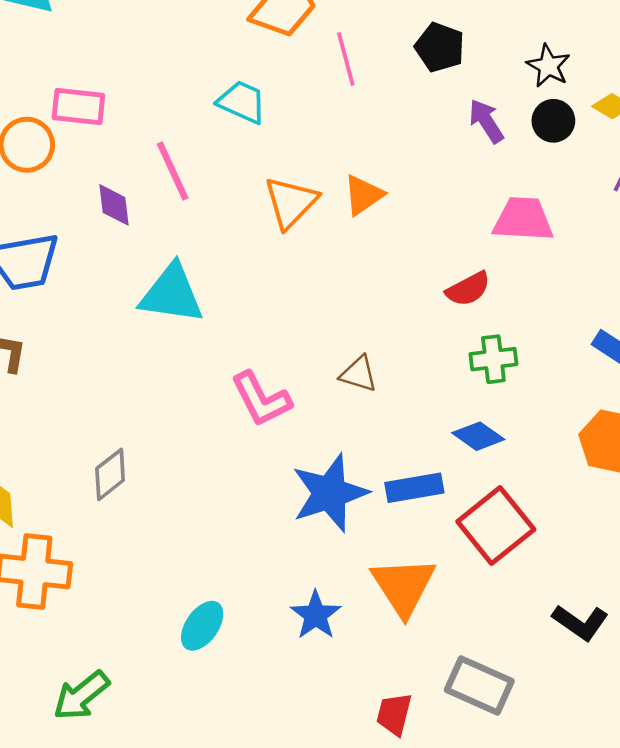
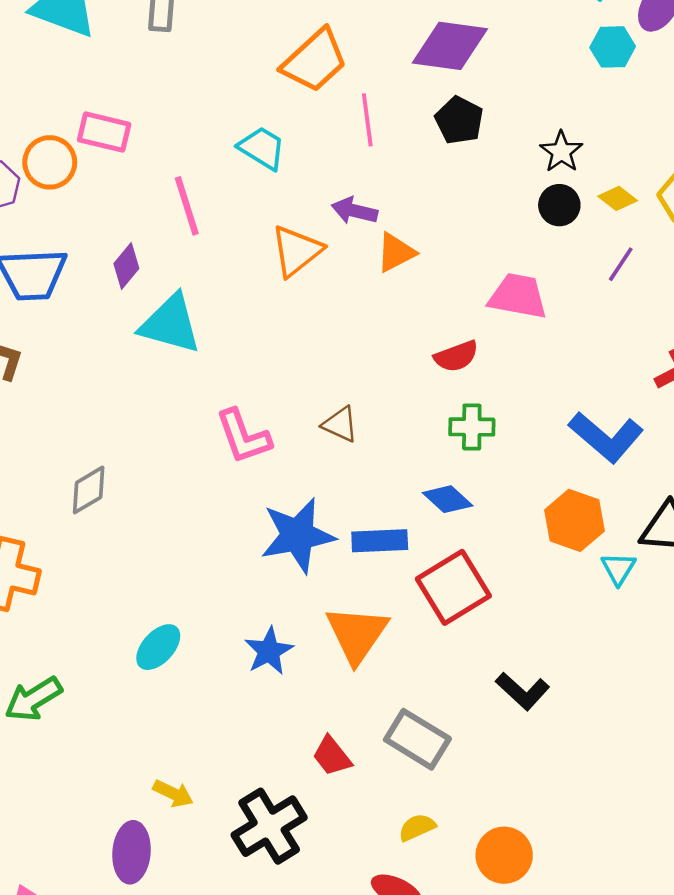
purple arrow: (486, 121) -> (354, 211), moved, turned -51
orange triangle: (363, 195) -> (396, 253), moved
purple diamond: (114, 205) -> (126, 266), moved, turned 39
red trapezoid: (394, 714) -> (332, 756), turned -60

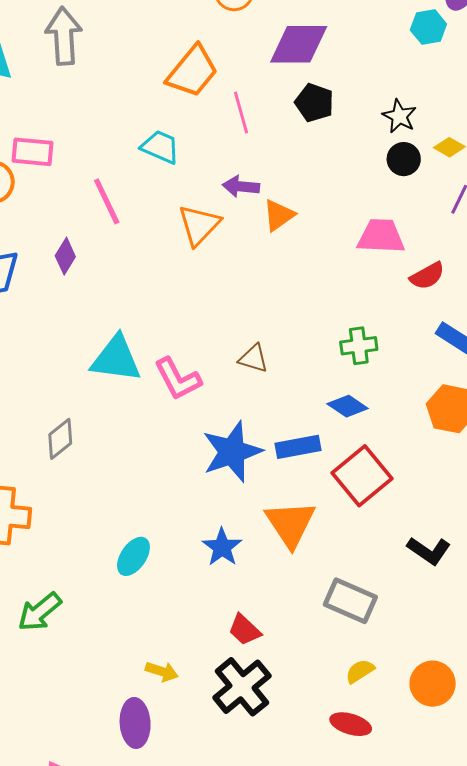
cyan triangle: (170, 324) -> (116, 359), moved
red semicircle: (456, 356) -> (427, 276), moved
red trapezoid: (332, 756) -> (245, 630), moved

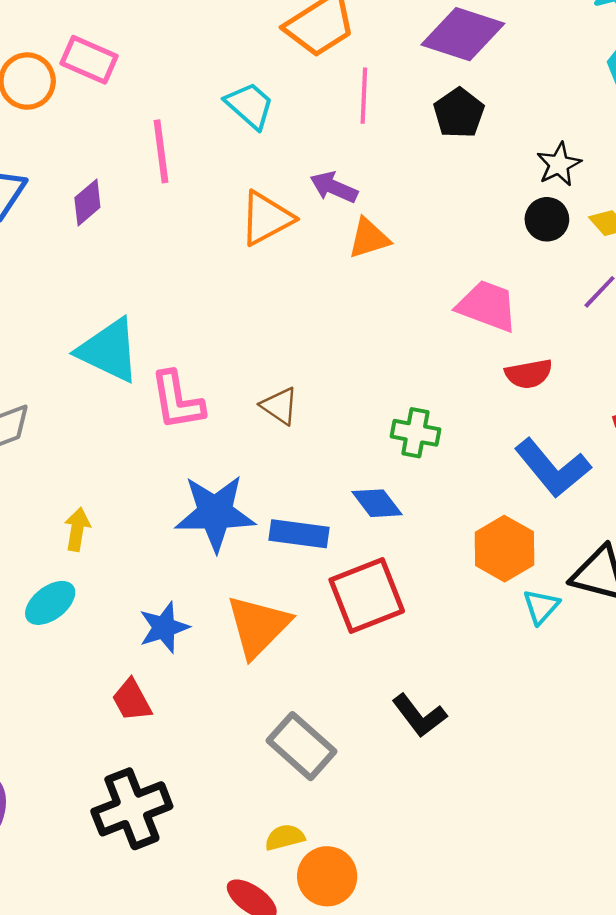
red trapezoid: (245, 630) -> (132, 700), moved
yellow arrow: (162, 671) -> (77, 529), moved, turned -116
orange circle: (433, 684) -> (327, 876), moved

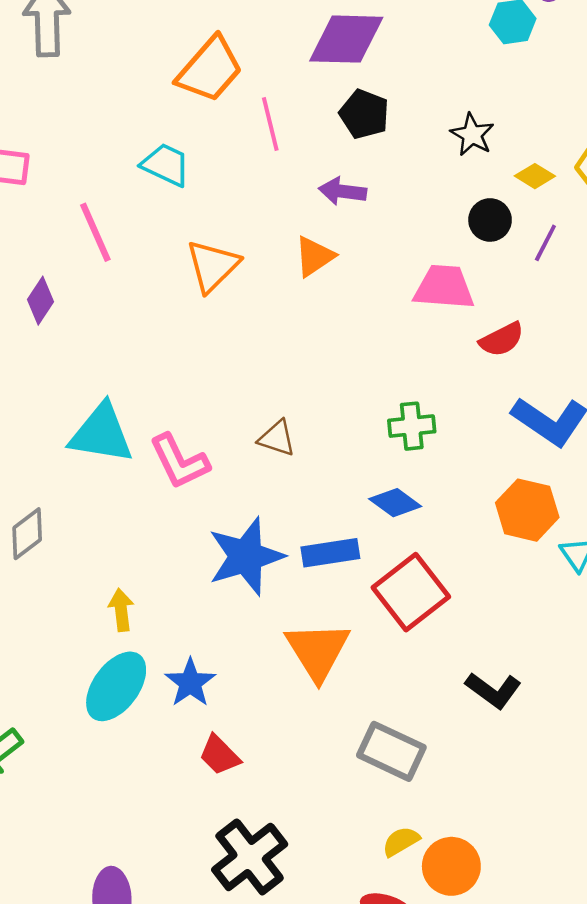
purple arrow: (334, 187) -> (343, 191), moved
black circle: (547, 219) -> (490, 220), moved
cyan ellipse: (50, 603) -> (116, 686), size x1.4
blue star: (164, 627) -> (190, 683), moved

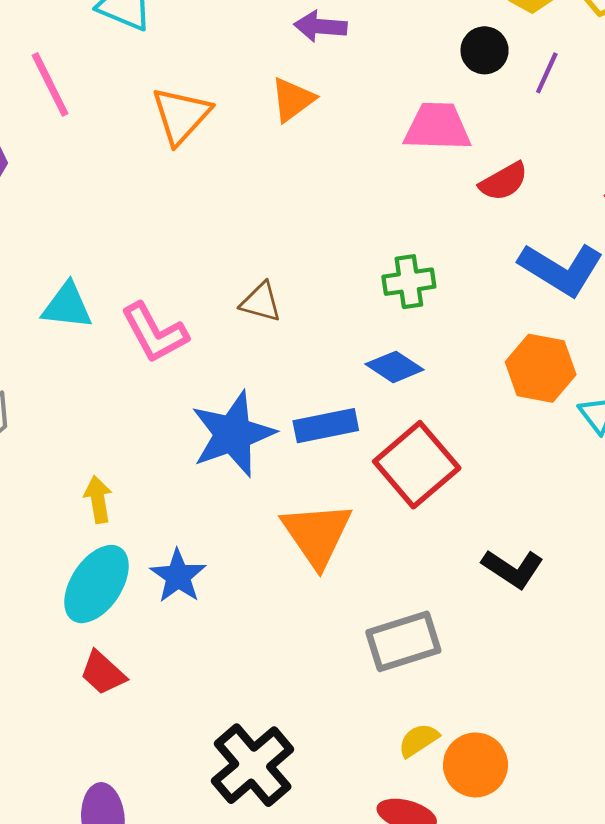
cyan triangle: (101, 433) -> (67, 306), size x0.7
gray rectangle: (391, 751) -> (403, 641), turned -40
red trapezoid: (219, 755) -> (103, 673), moved

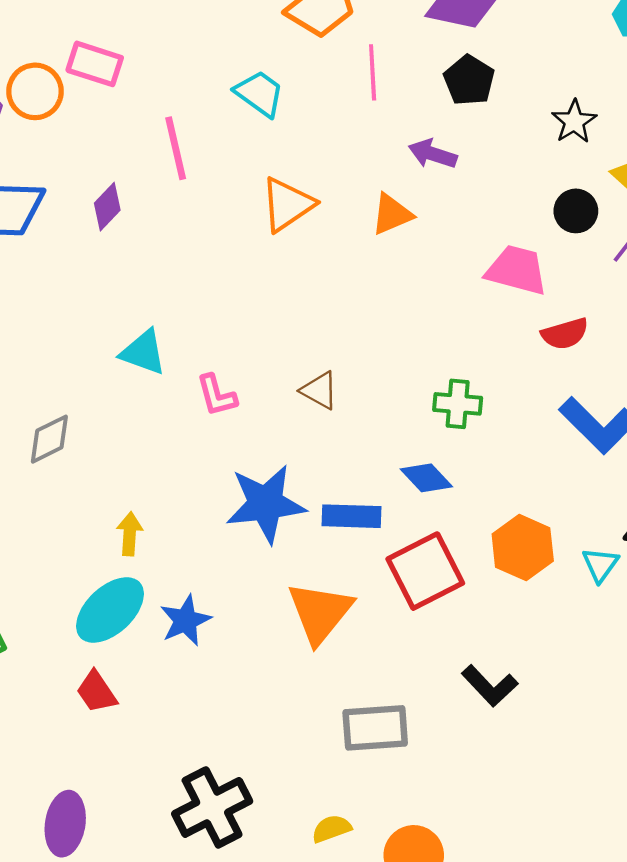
pink L-shape: (154, 333) -> (217, 395), size x0.7
orange hexagon: (541, 368) -> (523, 548), moved
yellow semicircle: (418, 740) -> (331, 829), moved

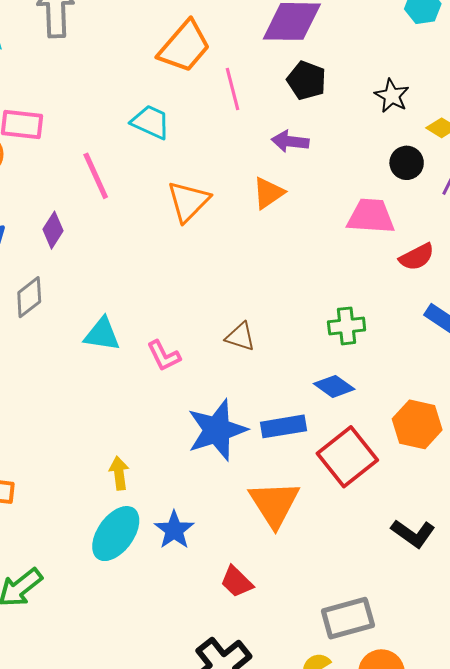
gray diamond: (49, 439) -> (29, 297), moved
red trapezoid: (97, 692) -> (237, 582), moved
gray rectangle: (375, 728) -> (348, 618), moved

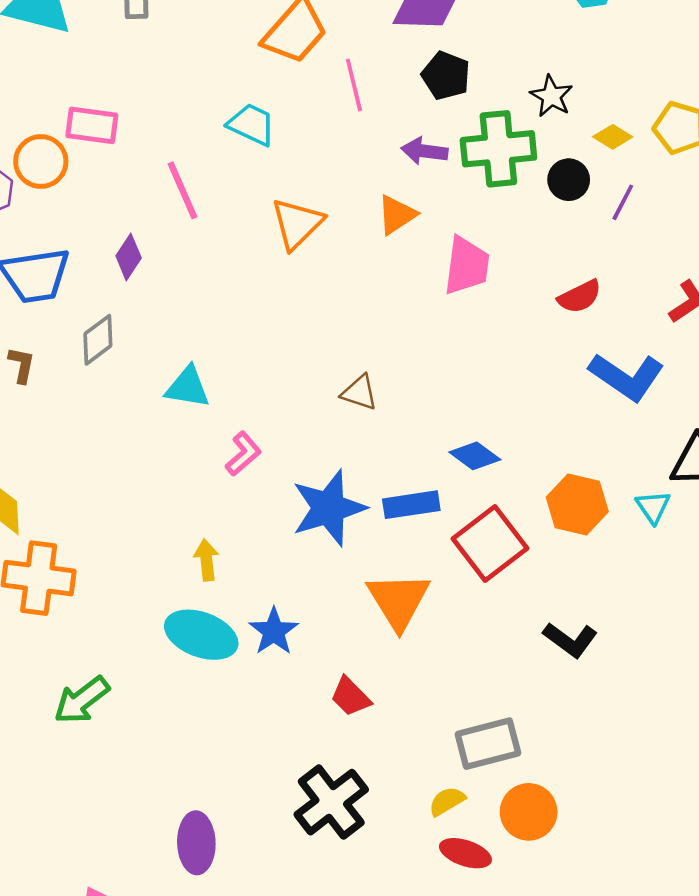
pink trapezoid: (371, 216) -> (467, 266), moved, turned 93
green cross: (347, 326) -> (498, 149), moved, size x1.6
pink L-shape: (164, 356) -> (243, 454), moved, turned -105
cyan ellipse: (116, 534) -> (201, 635), turned 74

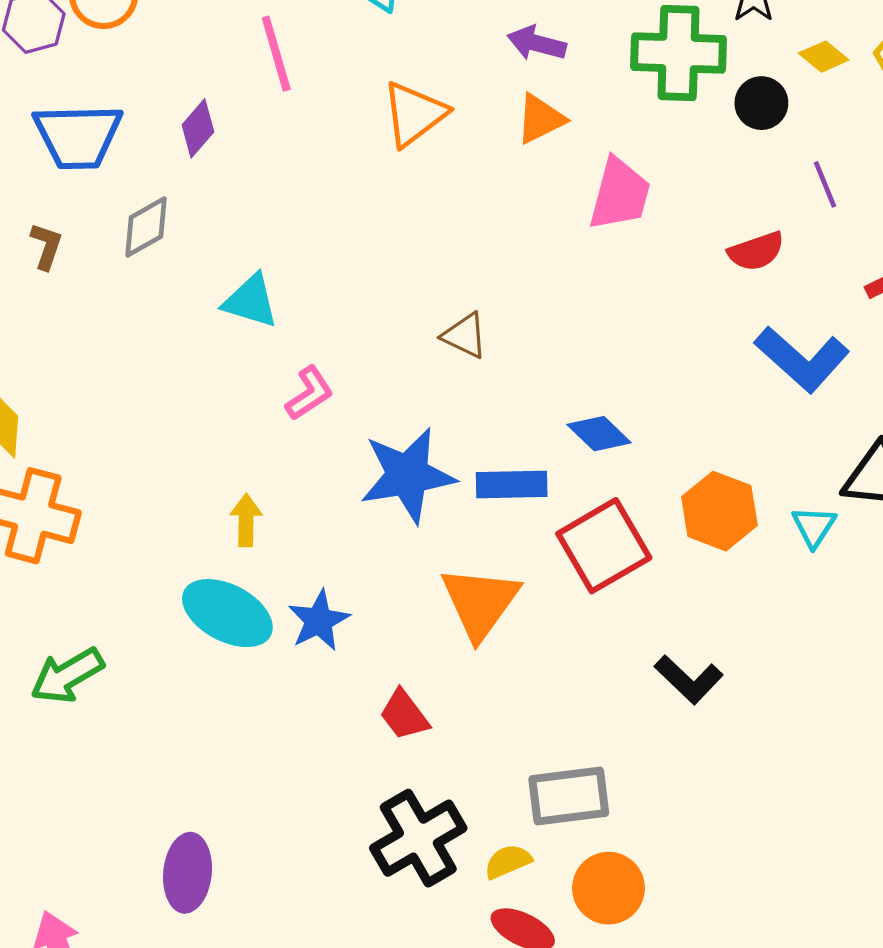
purple arrow: (424, 151) -> (537, 43), moved
purple line: (623, 202) -> (825, 184), moved, turned -57
black cross: (331, 802) -> (418, 838), moved

